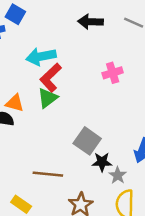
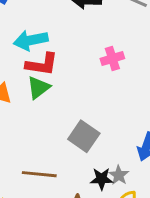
red L-shape: (51, 78) -> (42, 64), turned -128
black star: (102, 162) -> (102, 179), moved

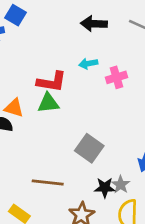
cyan arrow: (31, 40) -> (88, 64), moved, size x0.6
green triangle: (38, 88) -> (48, 103), turned 30

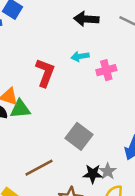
red L-shape: (52, 82) -> (45, 73), turned -80
green triangle: (48, 103) -> (20, 109), moved
brown line: (48, 182) -> (39, 168), turned -36

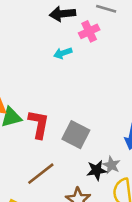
pink cross: (106, 70) -> (89, 31), moved
red L-shape: (45, 73) -> (39, 124), moved

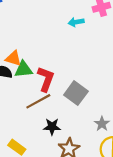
black star: (97, 170) -> (52, 127), moved
brown line: (41, 174) -> (38, 101), moved

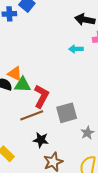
gray square: (76, 93) -> (67, 113), turned 30
gray star: (102, 124) -> (87, 133), moved

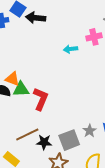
black arrow: (85, 20) -> (36, 18), moved
gray square: (67, 113) -> (69, 140), moved
brown line: (32, 115) -> (27, 135), moved

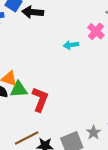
pink cross: (94, 37) -> (96, 31), turned -35

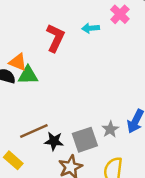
red L-shape: (40, 99) -> (55, 38), moved

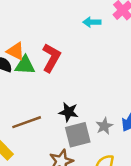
red L-shape: (55, 38) -> (51, 58), moved
black star: (54, 141) -> (69, 112), moved

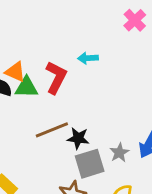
cyan arrow: (92, 22) -> (88, 58), moved
brown line: (27, 122) -> (52, 130), moved

